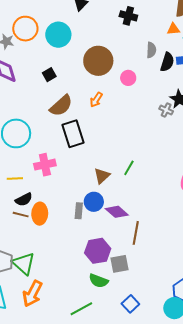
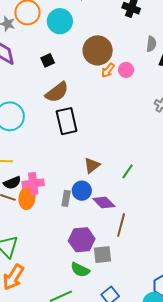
orange arrow: (96, 100) -> (108, 70), moved
pink cross: (45, 165) -> (33, 184), moved
green line: (129, 168) -> (128, 171), moved

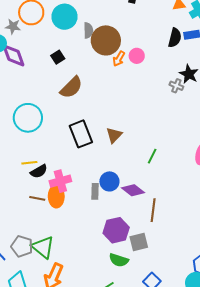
gray semicircle: (151, 44) -> (88, 30), moved
black rectangle: (67, 121) -> (81, 134), moved
brown triangle: (92, 165) -> (114, 135), moved
black semicircle: (12, 183) -> (39, 171), moved

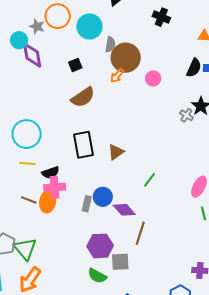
orange arrow: (119, 59) -> (117, 76), moved
cyan circle: (28, 118) -> (27, 134), moved
black semicircle: (39, 171) -> (51, 173), moved

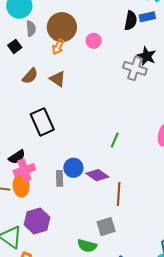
gray semicircle: (110, 44) -> (31, 29), moved
brown semicircle: (83, 97) -> (30, 76), size x0.7
gray cross: (186, 115) -> (135, 68), size x1.6
brown triangle: (116, 152) -> (58, 79), moved, turned -36
purple hexagon: (100, 246) -> (37, 221), moved

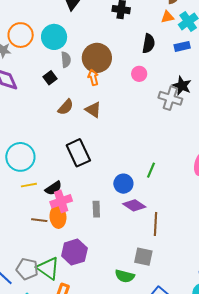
black semicircle: (131, 21) -> (149, 43), moved
pink circle: (94, 41) -> (139, 74), moved
orange arrow: (58, 47) -> (93, 77), turned 140
blue circle: (73, 168) -> (123, 184), moved
gray square: (106, 227) -> (143, 257), turned 30

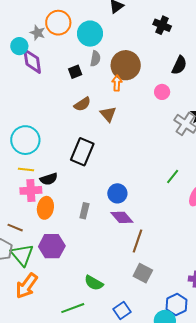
black rectangle: (78, 153) -> (82, 152), turned 32
green line: (151, 170) -> (173, 176), moved
pink cross: (61, 201) -> (31, 190), moved
brown line: (39, 220) -> (15, 228), moved
gray square: (143, 257) -> (143, 273), moved

